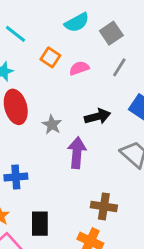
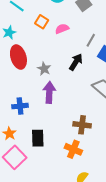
gray line: (119, 67) -> (91, 40), moved
black arrow: (98, 116) -> (76, 62), turned -42
purple arrow: (77, 153) -> (49, 92), moved

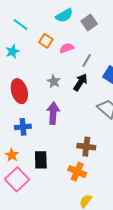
gray line: (91, 40) -> (87, 61), moved
red ellipse: (18, 57) -> (19, 91), moved
gray star: (44, 69) -> (54, 81), moved

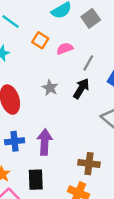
purple arrow: (53, 113) -> (45, 142), moved

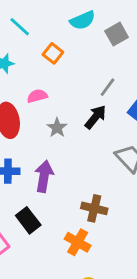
pink semicircle: (65, 49) -> (37, 96), moved
gray star: (50, 88) -> (57, 128), moved
black rectangle: (36, 180) -> (28, 220), turned -42

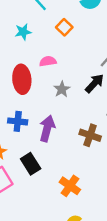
brown cross: (94, 208) -> (90, 135), moved

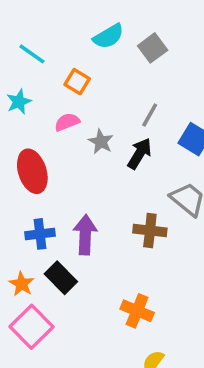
pink semicircle: (48, 61) -> (67, 122), moved
gray star: (62, 89) -> (101, 142), moved
black rectangle: (31, 164) -> (61, 278), moved

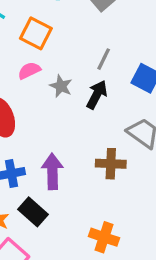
orange square: (77, 82) -> (36, 33), size x1.4

